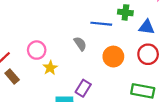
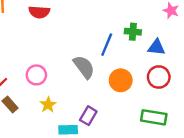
blue line: (101, 24) -> (107, 45), turned -72
gray semicircle: (80, 44) -> (84, 67), size x1.5
yellow star: (50, 68) -> (48, 105), moved

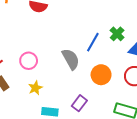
green cross: (133, 32) -> (117, 34), turned 32
purple rectangle: (88, 116) -> (79, 103), moved

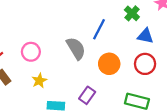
green cross: (117, 34) -> (132, 13), moved

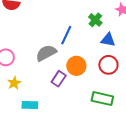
gray semicircle: (76, 48) -> (46, 53), turned -85
purple rectangle: (87, 95) -> (59, 79), moved

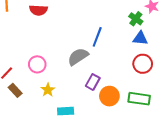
green cross: (95, 20) -> (136, 19), moved
orange circle: (76, 66) -> (109, 96), moved

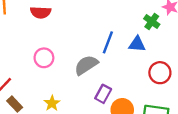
blue triangle: (140, 38) -> (137, 44), moved
pink circle: (37, 64) -> (44, 58), moved

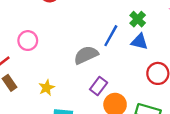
green cross: (152, 22) -> (138, 19), moved
pink circle: (44, 58) -> (28, 41), moved

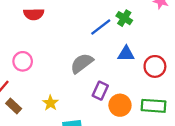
blue line: (111, 36) -> (101, 27), moved, turned 35
blue triangle: (139, 42) -> (126, 54), moved

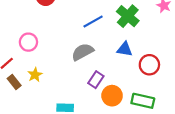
green cross: (124, 18) -> (128, 16), size x1.5
blue line: (101, 27) -> (93, 21), moved
yellow star: (50, 103) -> (35, 75), moved

